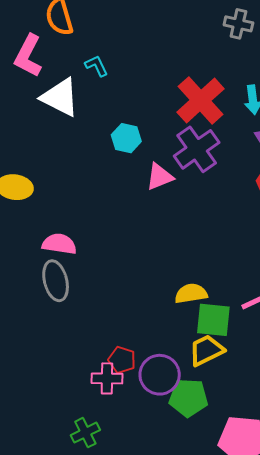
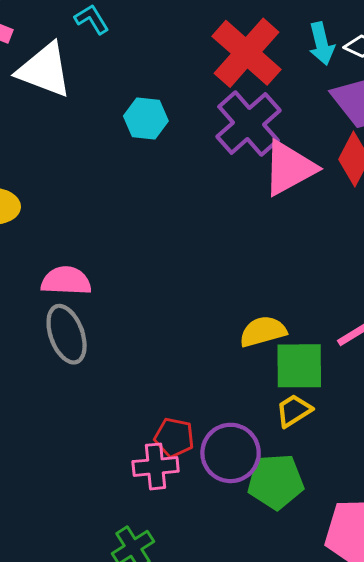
pink triangle: (160, 177) -> (289, 168), moved, size x1.4
yellow trapezoid: (206, 350) -> (294, 411), size x0.7

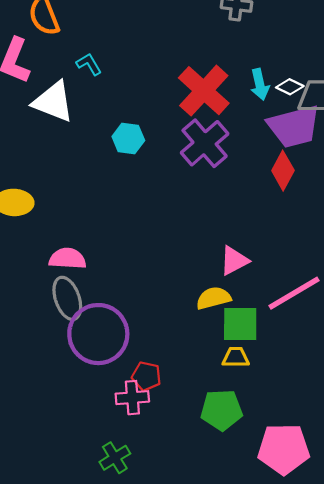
pink triangle: (289, 168) -> (234, 261), moved, size x0.7
yellow trapezoid: (294, 411) -> (236, 357), turned 32
purple circle: (231, 453) -> (98, 334), moved, size x1.4

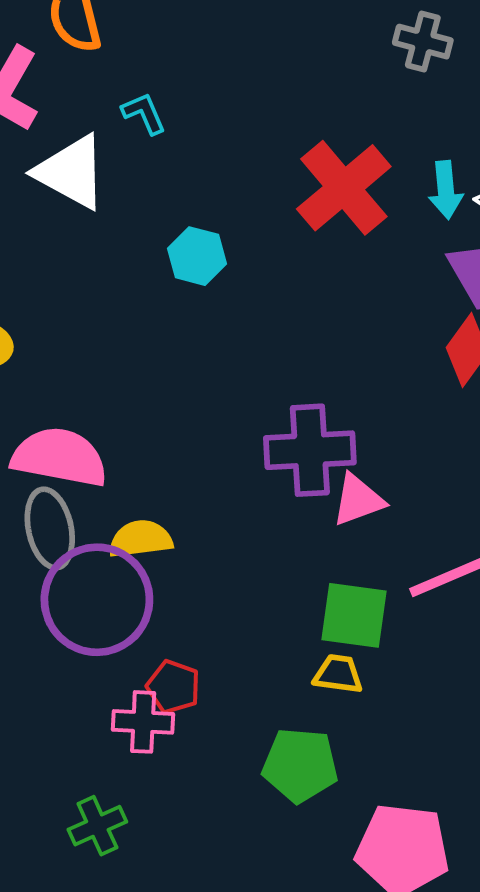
purple cross: (205, 143) -> (310, 450), moved, turned 30
pink semicircle: (68, 259) -> (60, 457), size x1.4
yellow semicircle: (213, 298) -> (141, 539), moved

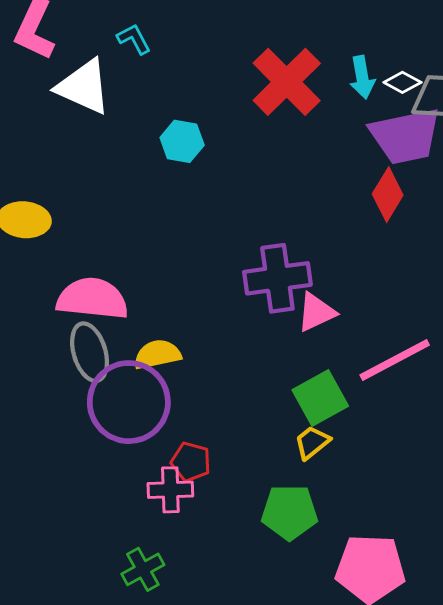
green square: (354, 615) -> (320, 398), turned -32
yellow trapezoid: (338, 674) -> (312, 442), turned -42

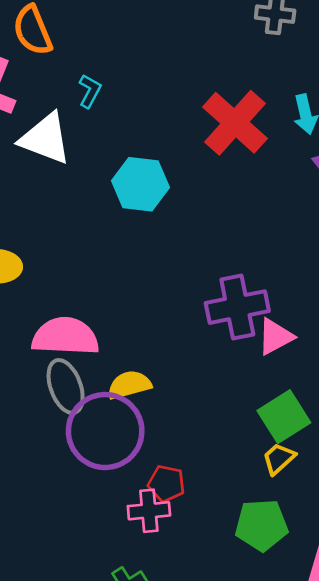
cyan L-shape: (134, 39) -> (90, 91), turned 60
cyan hexagon: (182, 141) -> (140, 184), size x1.4

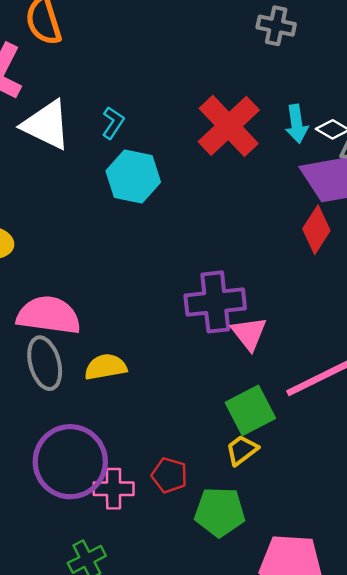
cyan L-shape: (90, 91) -> (113, 123), moved
pink triangle: (275, 337) -> (249, 333), turned -45
purple circle: (105, 431) -> (70, 462), moved
red pentagon: (166, 484) -> (169, 475), moved

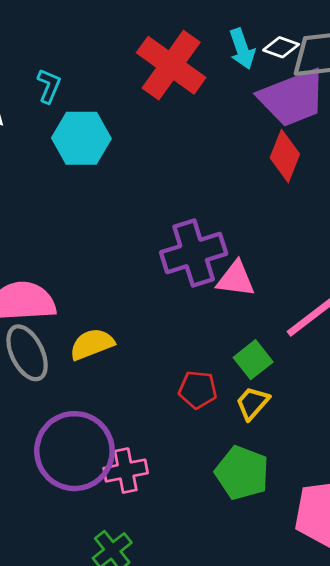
pink triangle: (249, 333) -> (236, 279), turned -33
green square: (250, 410) -> (253, 360), size x0.7
red pentagon: (169, 475) -> (198, 390), moved
green pentagon: (220, 512) -> (242, 473), turned 30

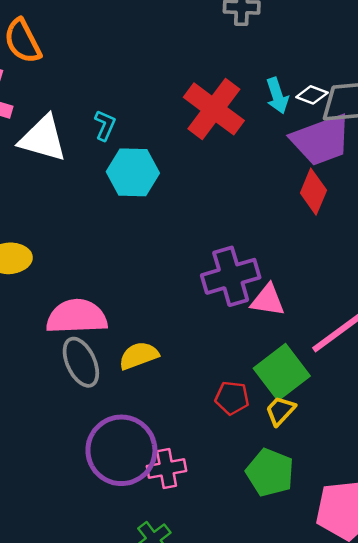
green square: (253, 360) -> (282, 372), size x1.6

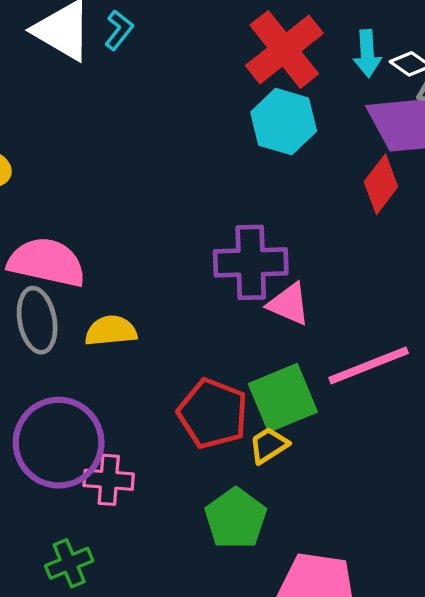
cyan L-shape: (105, 125) -> (119, 30), moved
cyan hexagon: (133, 172) -> (284, 122), moved
red pentagon: (232, 398) -> (213, 414), size x1.6

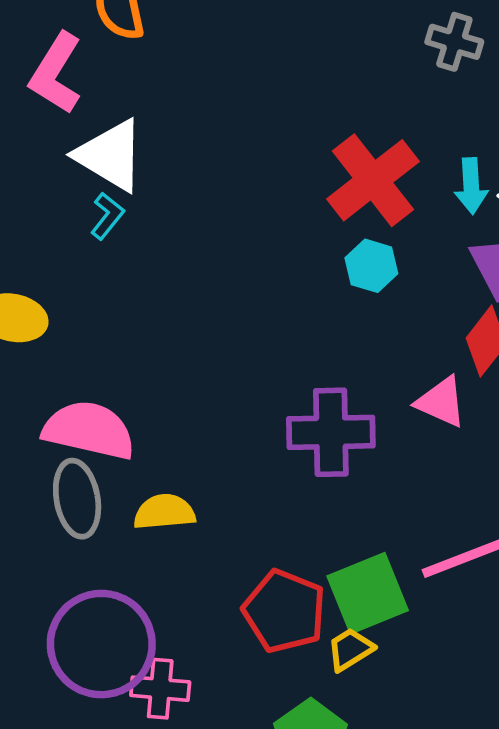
cyan L-shape: (119, 30) -> (107, 216), moved
cyan hexagon: (284, 122) -> (371, 266), size x0.7
pink triangle: (289, 304) -> (441, 402), moved

